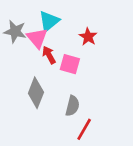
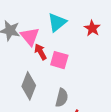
cyan triangle: (49, 21) -> (57, 22), moved
red star: (88, 37) -> (92, 28), moved

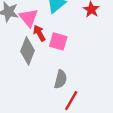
gray diamond: (29, 86) -> (27, 51), moved

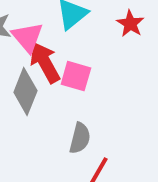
red arrow: (39, 33) -> (45, 62), size x1.5

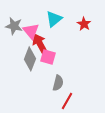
pink square: (76, 76) -> (48, 57), moved

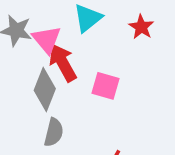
pink square: (48, 57) -> (106, 86), moved
gray semicircle: (58, 83) -> (54, 132), moved

